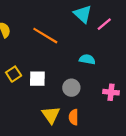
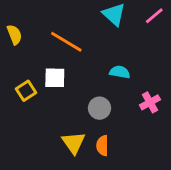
pink line: (104, 24) -> (154, 16), moved
white square: (37, 79) -> (55, 78), moved
pink cross: (111, 92) -> (150, 102), moved, turned -35

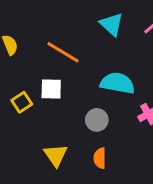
cyan semicircle: (120, 72) -> (117, 83), size x1.6
yellow triangle: (74, 143) -> (56, 155), moved

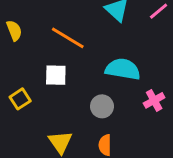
yellow square: (22, 102) -> (20, 99), moved

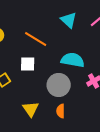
gray circle: (102, 106) -> (59, 85), size x1.5

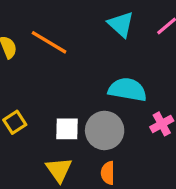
orange line: (36, 39) -> (49, 42), moved
white square: (28, 64) -> (67, 129), moved

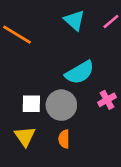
cyan semicircle: (127, 90) -> (80, 72), turned 140

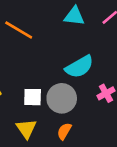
cyan triangle: (74, 20) -> (74, 16), turned -35
orange semicircle: (64, 139) -> (64, 131), turned 30

